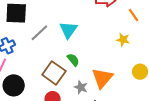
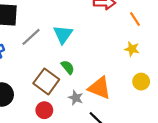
yellow star: (123, 40) -> (132, 49), moved
orange triangle: (102, 78) -> (100, 88), turned -50

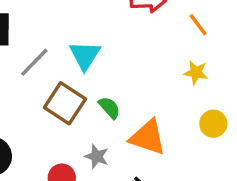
green semicircle: (68, 67) -> (109, 108), moved
brown square: (46, 81) -> (65, 103), moved
gray star: (76, 98) -> (97, 156), moved

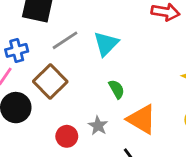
brown square: (65, 103) -> (50, 82), moved

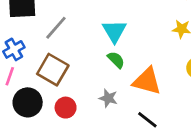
cyan triangle: (106, 44) -> (114, 31), moved
red circle: (67, 136) -> (66, 108), moved

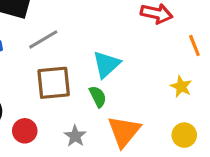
brown square: (53, 70) -> (54, 83), moved, turned 36
orange triangle: (147, 81) -> (124, 131), turned 36

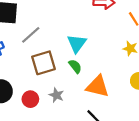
orange triangle: (124, 131) -> (98, 86), turned -45
gray star: (75, 136) -> (56, 95), moved

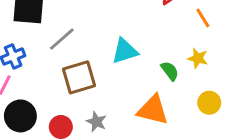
cyan triangle: (77, 43) -> (125, 51), turned 36
green semicircle: (75, 66) -> (170, 71), moved

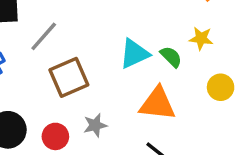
cyan triangle: (125, 51) -> (134, 54), moved
gray star: (96, 122) -> (95, 125), turned -30

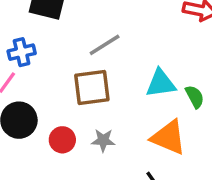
gray line: (44, 36) -> (105, 45), moved

